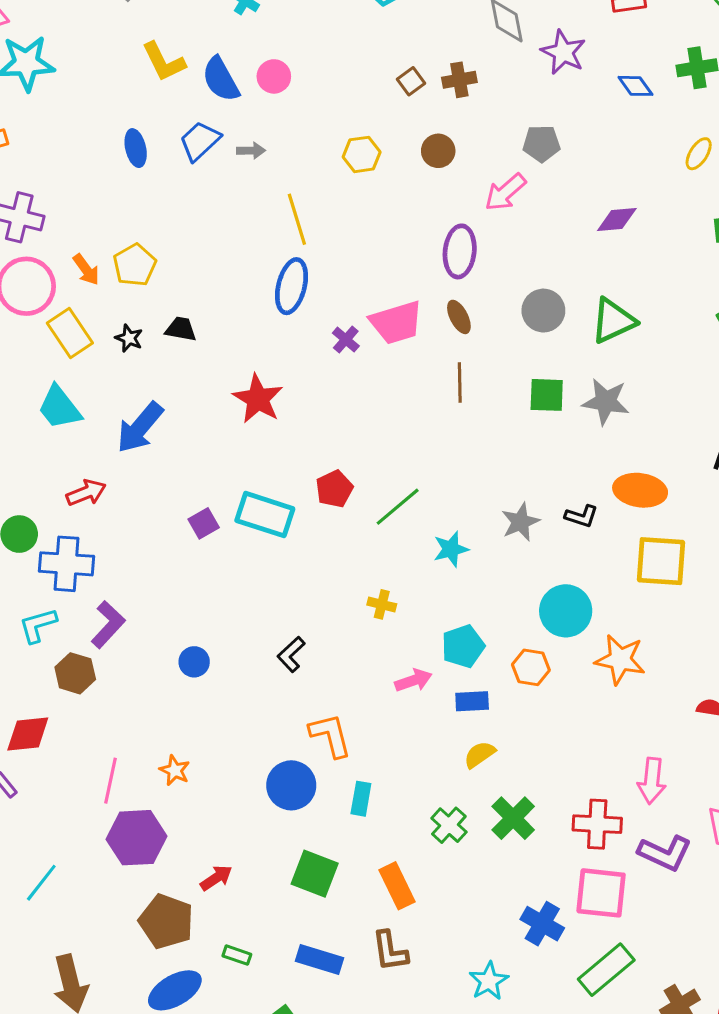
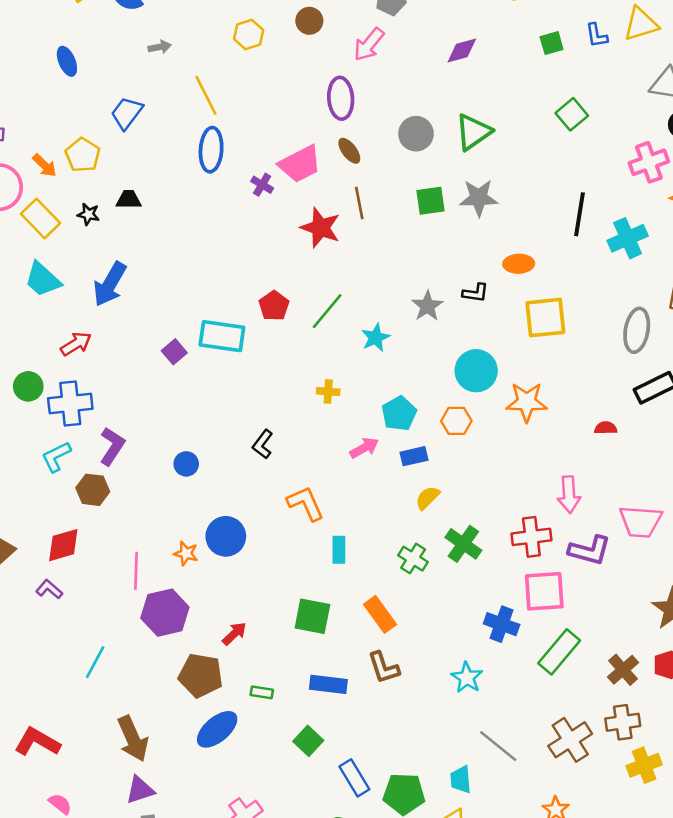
blue trapezoid: (200, 141) -> (127, 113), moved
red star: (258, 399) -> (321, 228), moved
orange ellipse: (640, 490) -> (519, 264), size x0.7
blue circle: (291, 785) -> (226, 536), moved

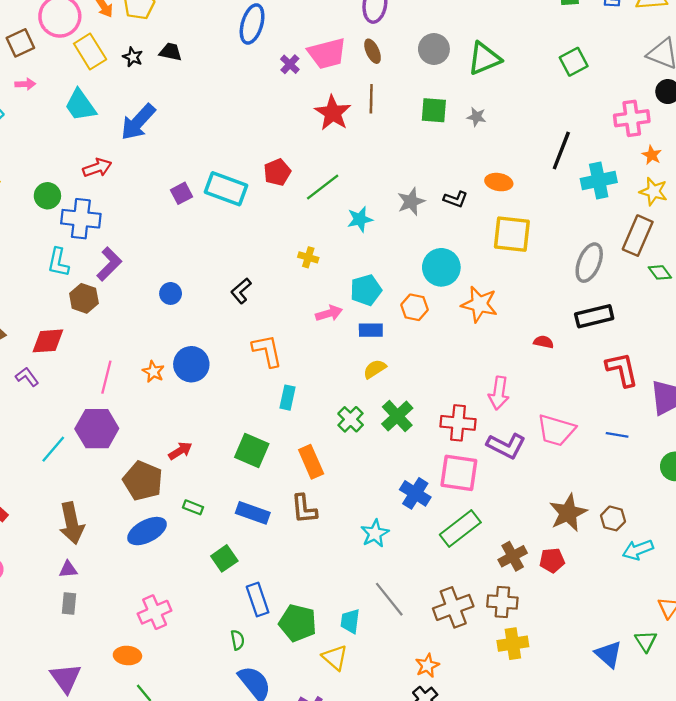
gray star: (479, 198) -> (476, 117), size x0.6
cyan L-shape: (56, 457) -> (58, 262), turned -64
purple hexagon: (165, 613) -> (97, 429), moved
purple triangle: (140, 790) -> (68, 569), size x0.7

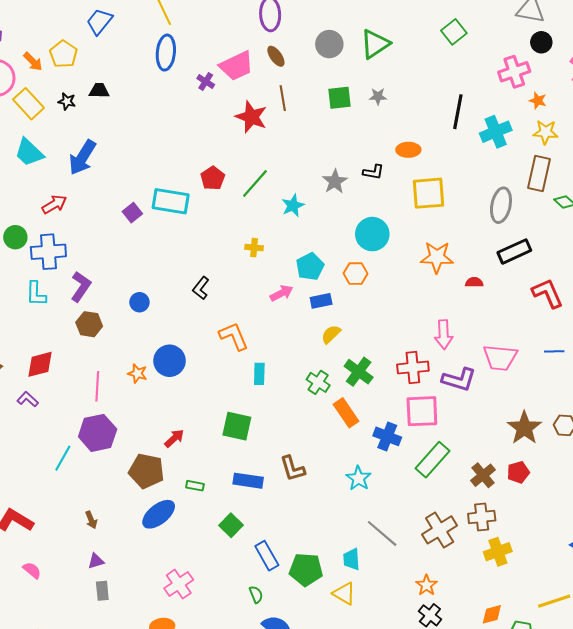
brown hexagon: (84, 298) -> (89, 324), moved
orange star: (479, 304) -> (437, 257), moved
orange rectangle: (311, 462) -> (346, 413), moved
brown arrow: (72, 523) -> (91, 520), size x0.5

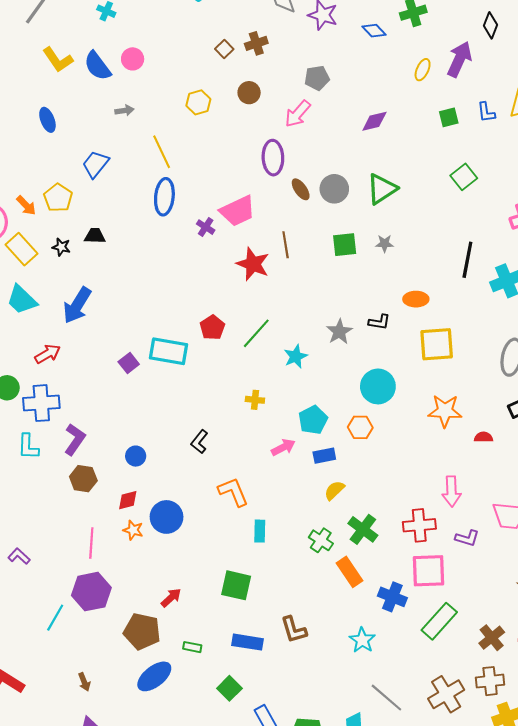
brown ellipse: (276, 56) -> (301, 189), moved
red diamond: (40, 364) -> (128, 500), moved, size x0.7
purple L-shape: (459, 380) -> (467, 538), size x0.7

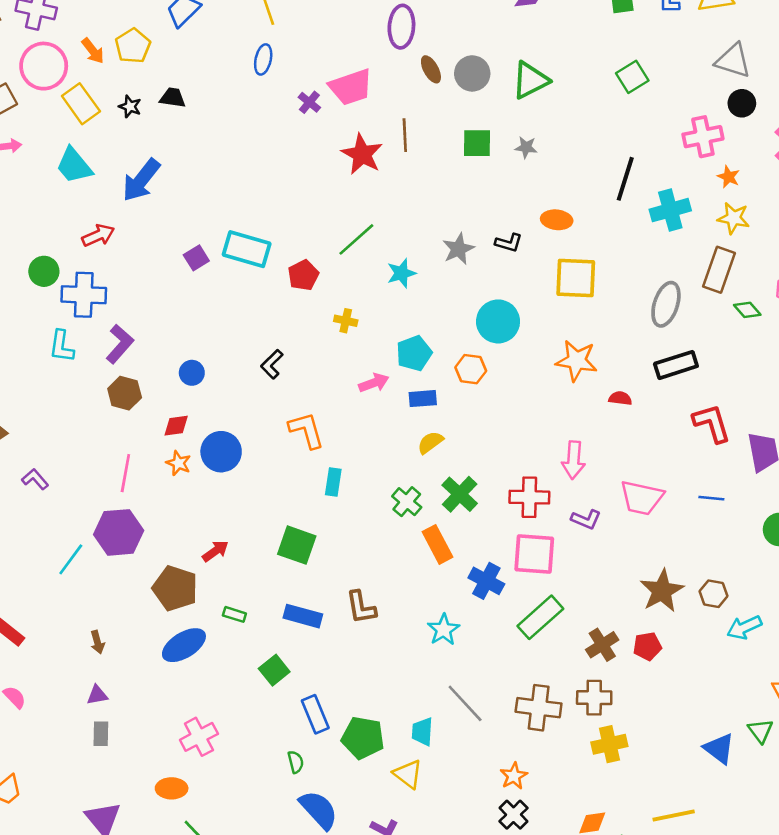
blue ellipse: (164, 197) -> (263, 59), size x0.7
red pentagon: (212, 328) -> (303, 275), moved
brown cross: (446, 694) -> (539, 708), turned 32

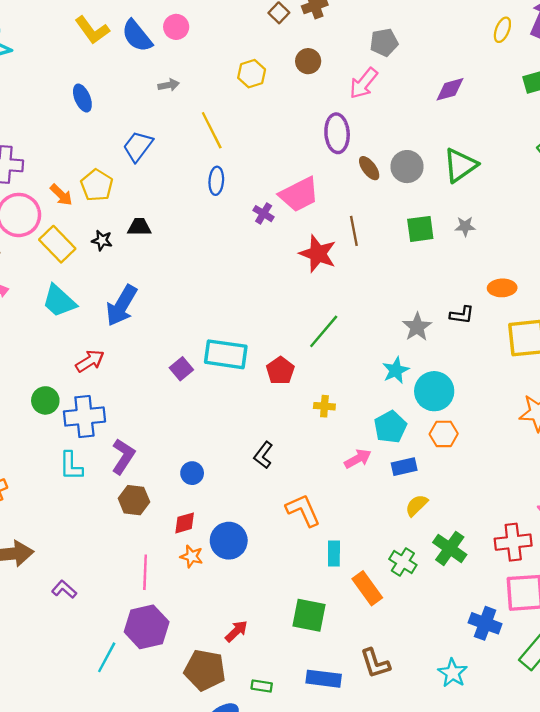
cyan star: (401, 273) -> (396, 370), moved
cyan circle: (498, 321) -> (434, 391), moved
orange rectangle: (437, 544) -> (367, 588), moved

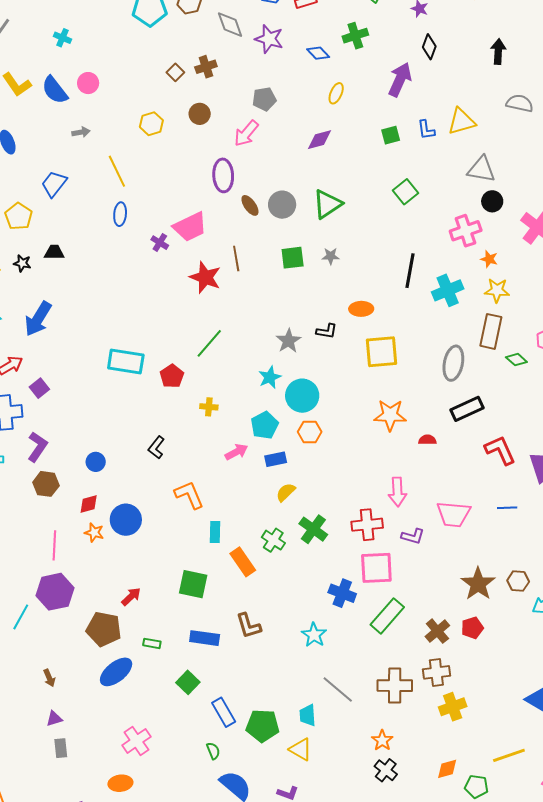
yellow ellipse: (502, 30) -> (336, 93), moved
purple square: (181, 369) -> (39, 388), moved

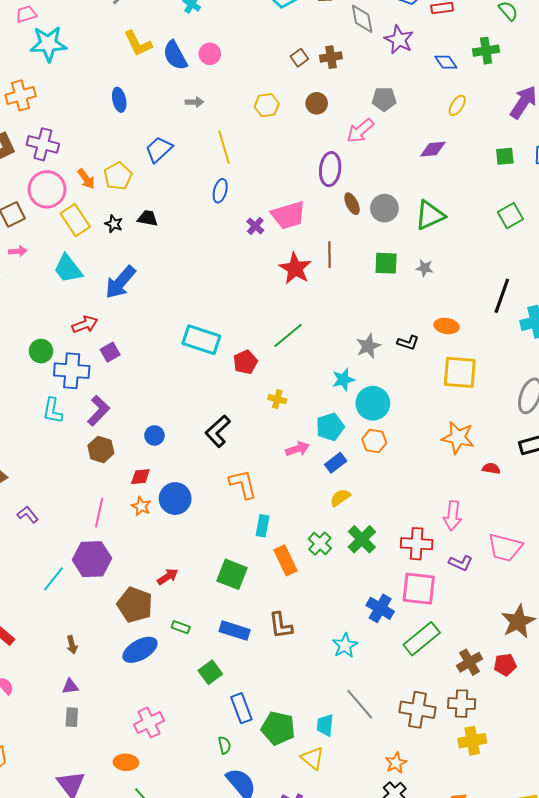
black L-shape: (156, 447) -> (218, 431), size x1.4
blue rectangle: (276, 459) -> (336, 463), turned -35

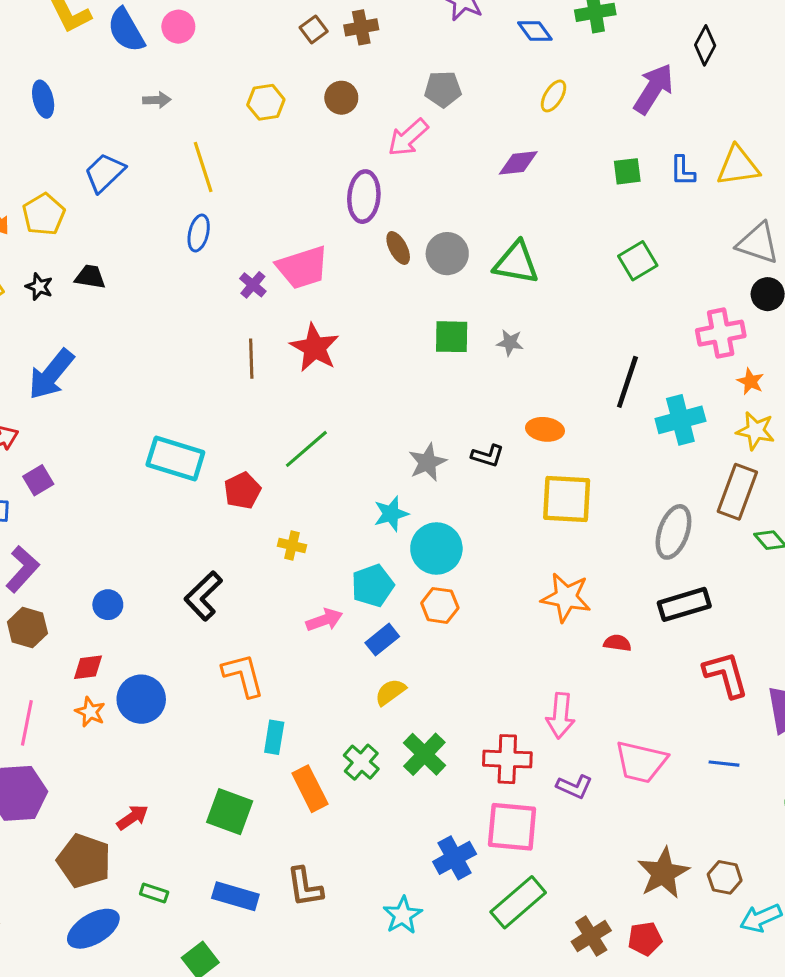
green triangle: (430, 215) -> (516, 263), turned 36
brown line: (329, 255) -> (251, 359), moved
blue cross: (380, 608) -> (455, 858), turned 32

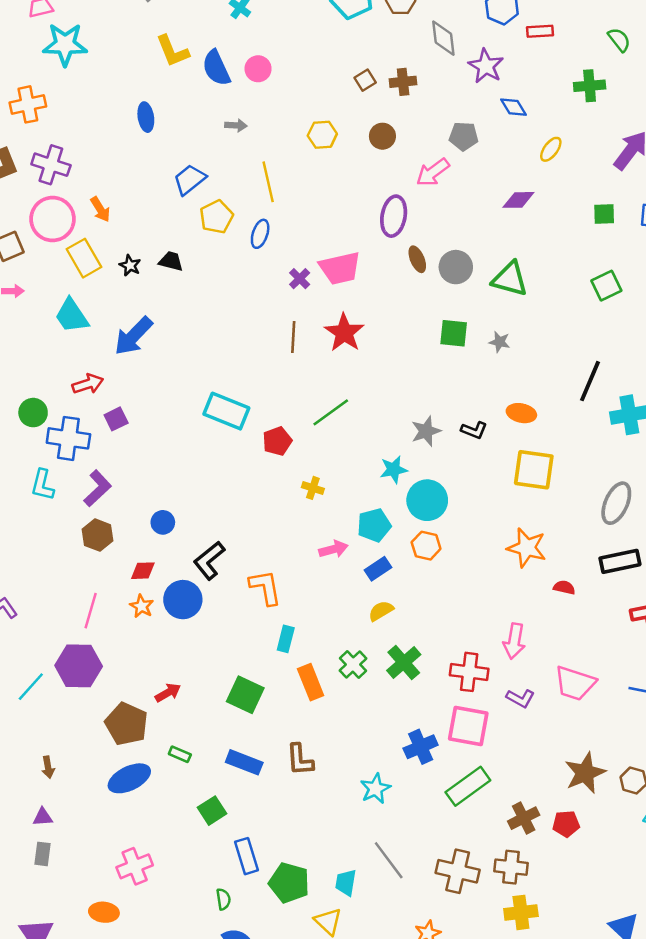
blue diamond: (535, 31) -> (513, 107), moved
yellow pentagon: (44, 214) -> (216, 217), moved
black L-shape: (203, 596) -> (209, 561), moved

